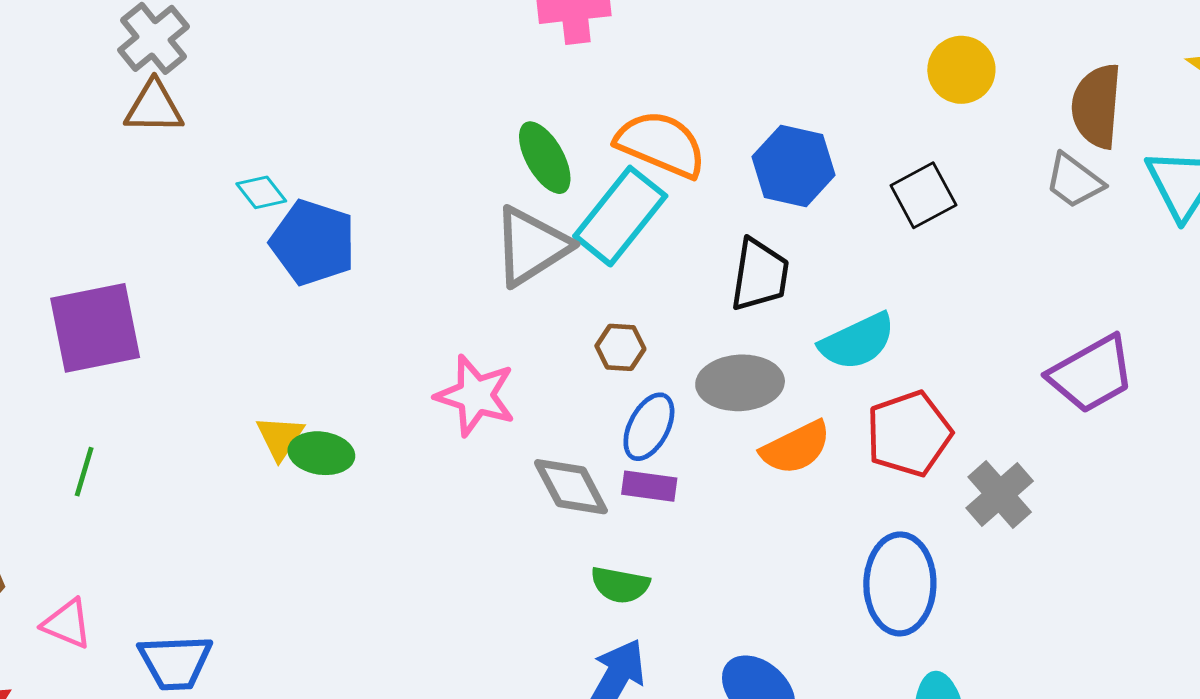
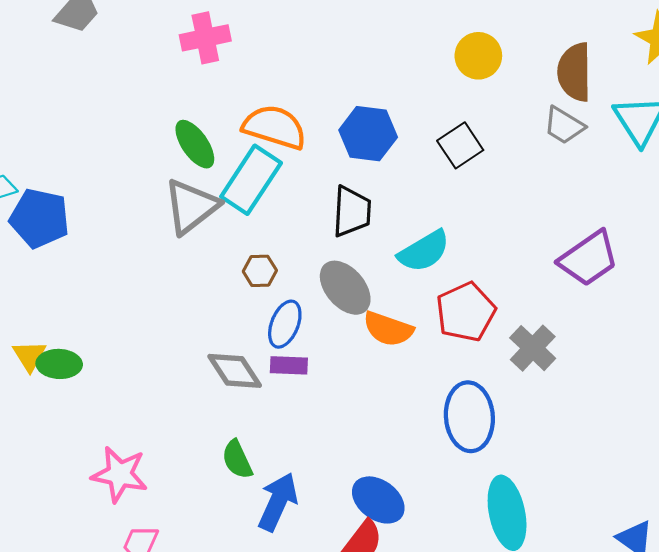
gray ellipse: (740, 383) -> (345, 288), turned 58
pink star: (476, 396) -> (120, 474), moved
orange semicircle: (796, 448) -> (388, 329), turned 51
green semicircle: (620, 585) -> (237, 459), moved, turned 60

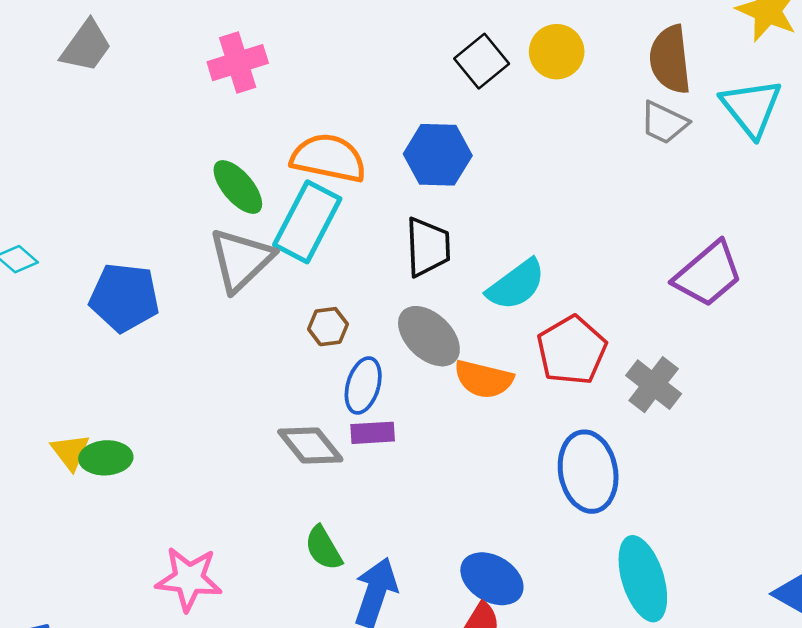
black square: (460, 145) -> (482, 61), moved
blue pentagon: (39, 218) -> (124, 297), moved

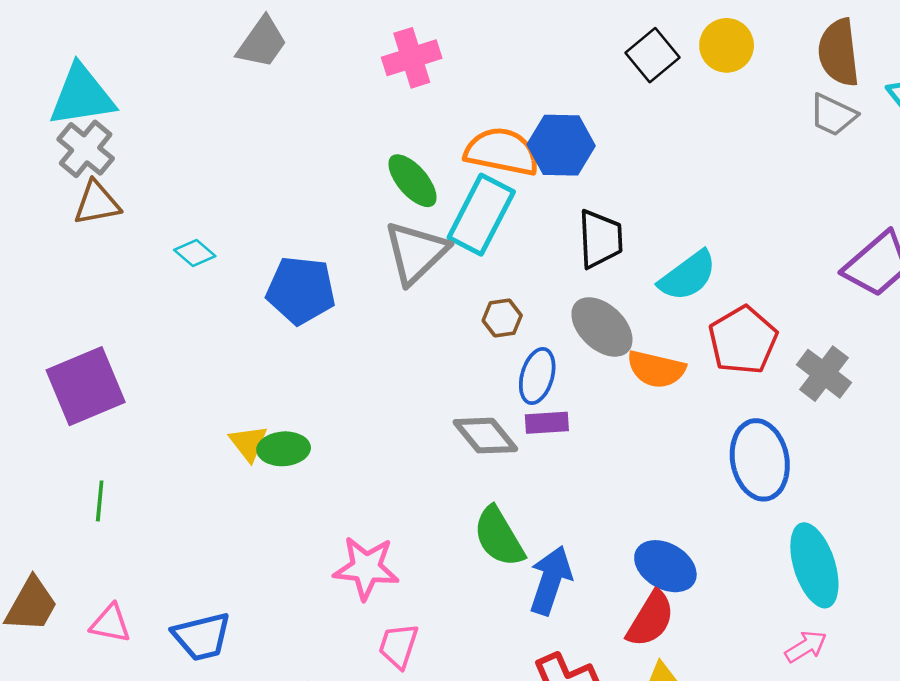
blue hexagon: (438, 155) -> (561, 145), moved
green semicircle: (323, 548) -> (499, 537), size x1.4

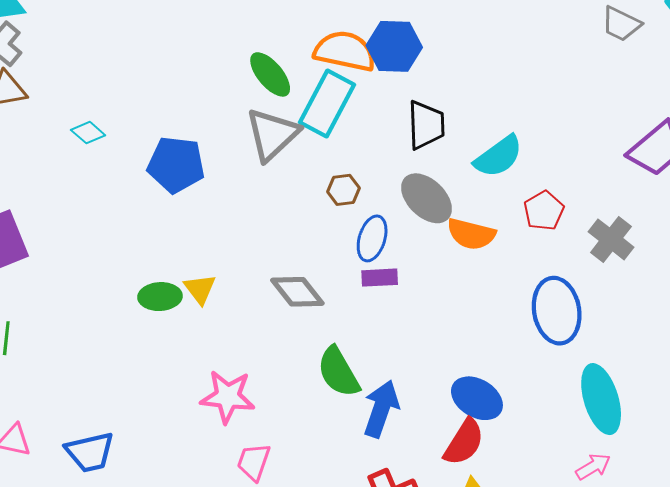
red pentagon: (743, 340) -> (544, 211), size x0.7
gray diamond: (485, 436) -> (297, 292), moved
yellow triangle: (249, 443) -> (200, 289), moved

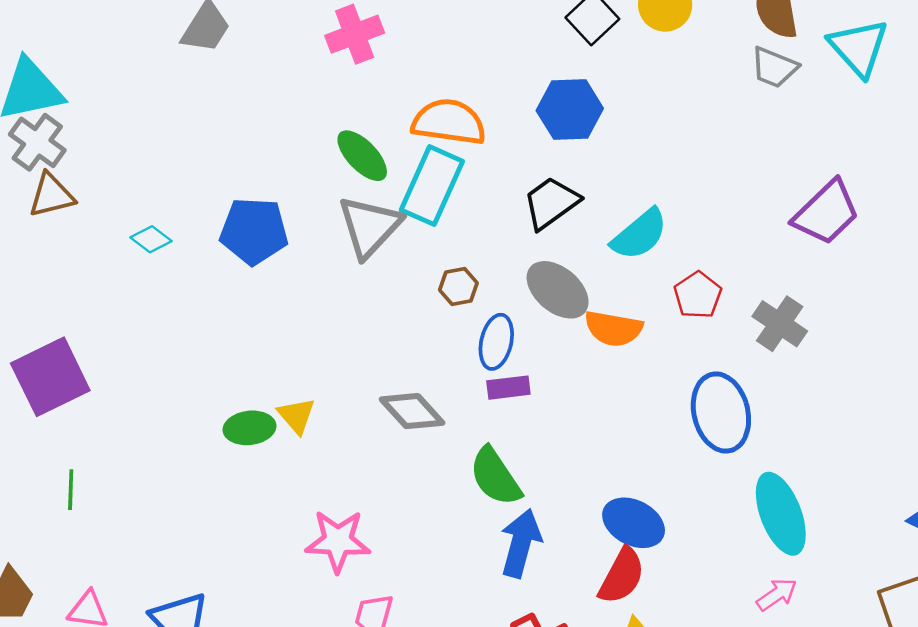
blue hexagon: (394, 46) -> (570, 110), moved
black trapezoid: (426, 125) -> (551, 203), turned -120
blue pentagon: (176, 165) -> (254, 231), moved
green semicircle: (338, 372) -> (495, 477), moved

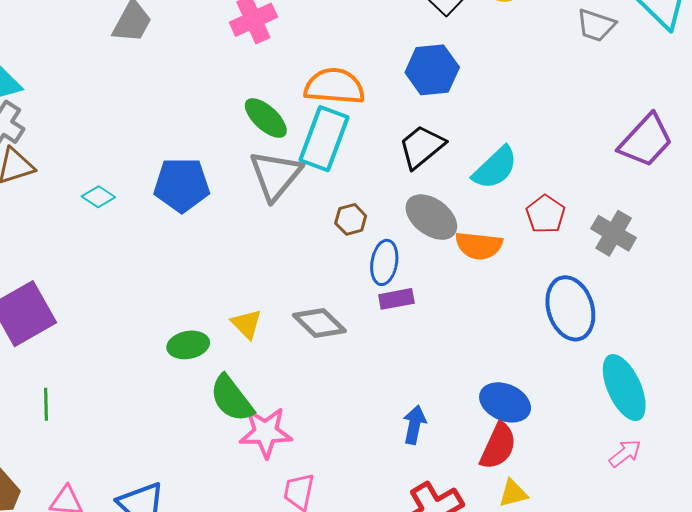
yellow triangle: (296, 416) -> (247, 324), moved
green semicircle: (495, 477) -> (232, 399), moved
blue arrow: (521, 543) -> (414, 425), size x0.7

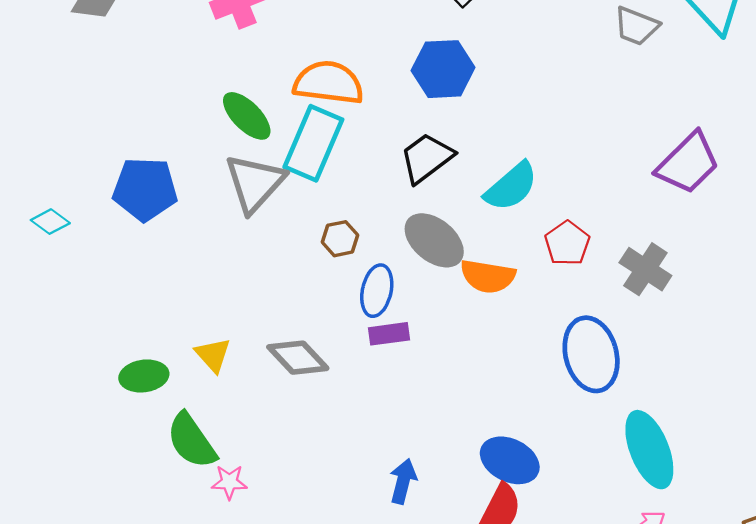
cyan diamond: (98, 197) -> (50, 222), moved
pink star: (266, 432) -> (229, 482), size x0.6

